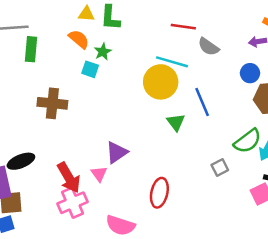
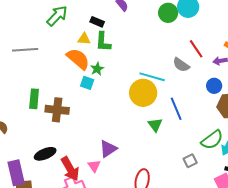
red line: (183, 27) -> (196, 49), moved, turned 48
orange semicircle: (79, 39) -> (78, 59), size x1.4
green rectangle: (31, 49) -> (34, 99), moved
black ellipse: (21, 161) -> (45, 154), moved

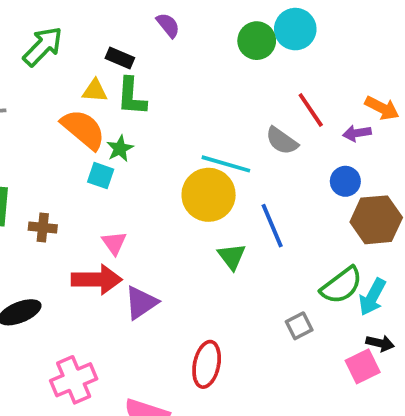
brown cross: (57, 110) -> (43, 228), size x0.6
pink triangle: (94, 166) -> (114, 243), moved
red arrow: (70, 169) -> (97, 280), moved, turned -60

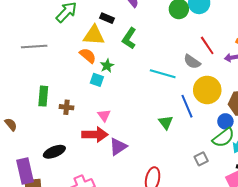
yellow triangle: (95, 91) -> (94, 35), size x1.6
green L-shape: (131, 97) -> (129, 38), moved, turned 30
orange semicircle: (83, 129) -> (88, 56), size x0.7
blue circle: (345, 181) -> (225, 121), moved
yellow circle: (209, 195) -> (207, 90), moved

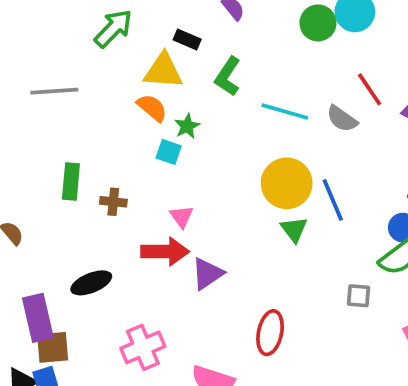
cyan line: (163, 74) -> (285, 111), moved
yellow circle: (207, 90) -> (287, 183), moved
gray square: (201, 159) -> (359, 296), turned 32

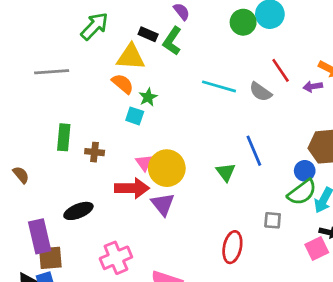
green L-shape: (228, 76) -> (172, 41), moved
yellow circle: (287, 183) -> (167, 168), moved
purple triangle: (207, 274) -> (163, 204), turned -35
red ellipse: (270, 333) -> (232, 247), moved

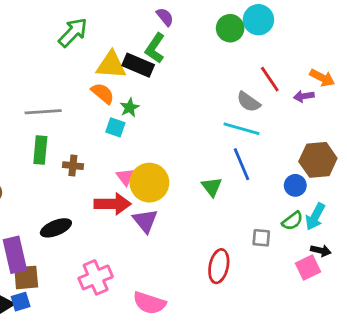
black rectangle: (148, 34) -> (138, 65), moved, size x1.5
gray line: (52, 72) -> (43, 112), moved
cyan line: (219, 86) -> (241, 129), moved
green semicircle: (302, 192) -> (292, 221), moved, size x0.7

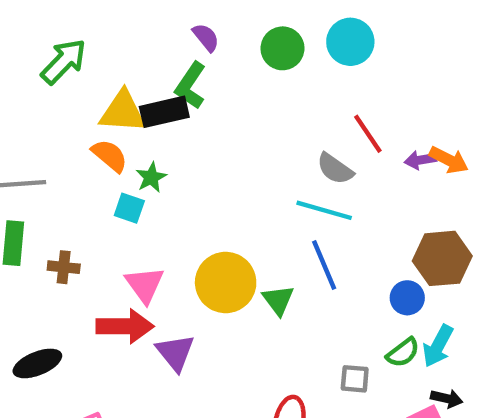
green circle: (230, 28) -> (283, 48), moved
black rectangle: (138, 65) -> (164, 112), turned -36
orange arrow: (322, 78) -> (449, 160), moved
pink triangle: (125, 177) -> (145, 285), size x1.4
yellow circle: (149, 183) -> (226, 283), moved

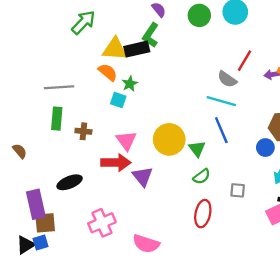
red line: (368, 134) -> (245, 61), turned 65
green semicircle: (403, 353) -> (202, 176), moved

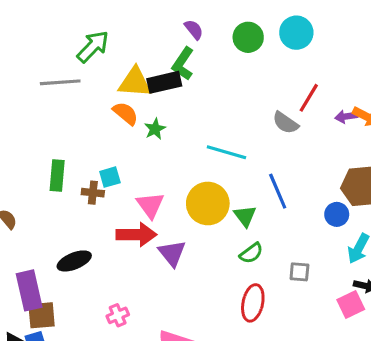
gray line: (59, 87) -> (60, 82), moved
cyan square: (118, 100) -> (110, 177), moved, turned -35
cyan line: (221, 101) -> (226, 152), moved
pink cross: (102, 223) -> (118, 315), size x0.6

